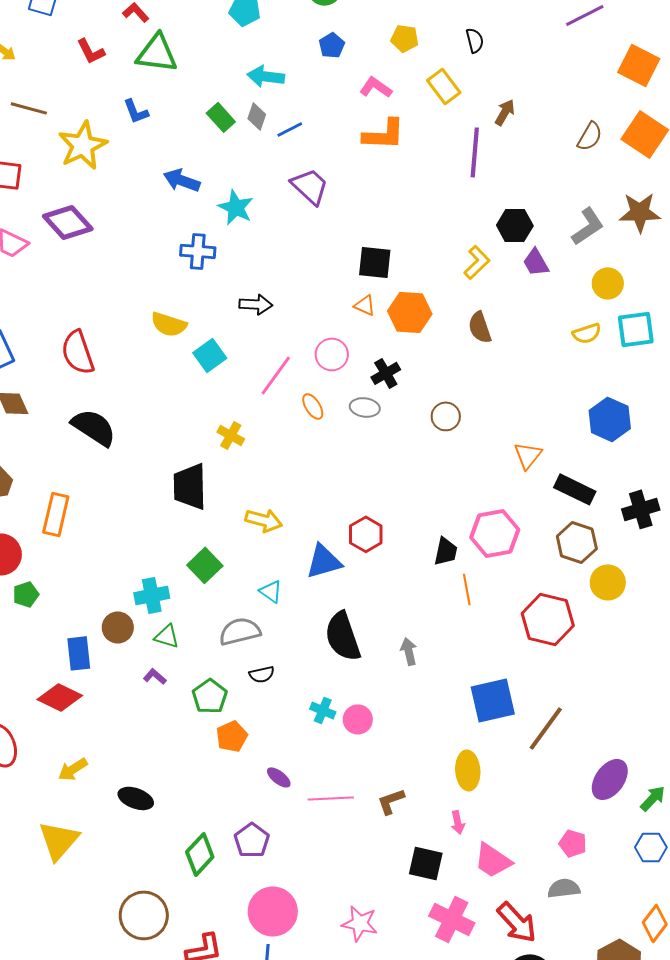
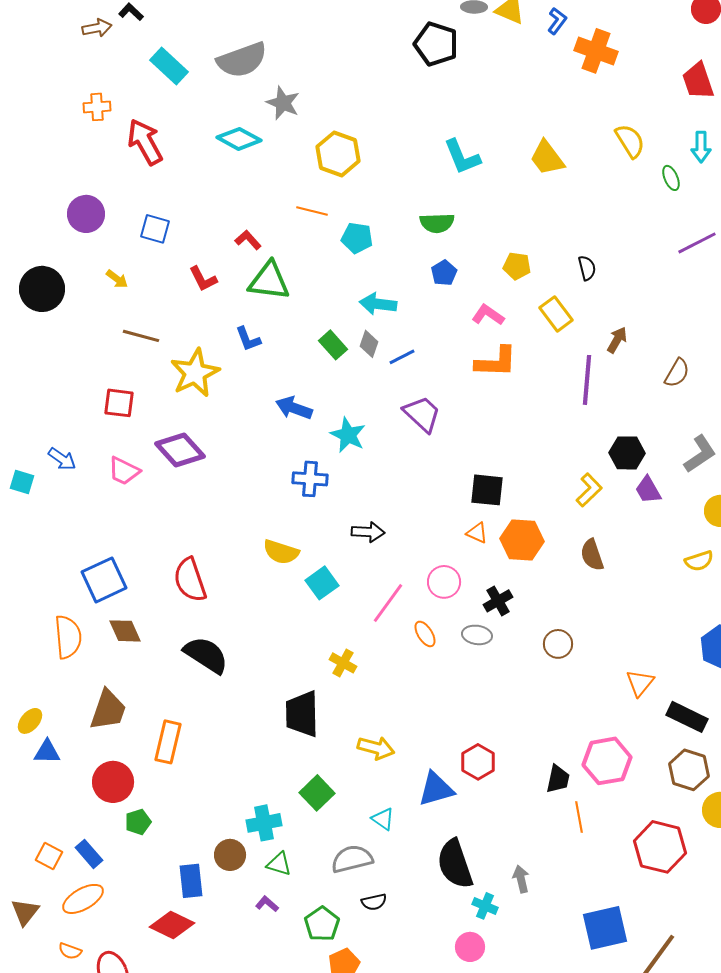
brown semicircle: (590, 136) -> (677, 373), moved
cyan cross: (323, 710) -> (485, 906), moved

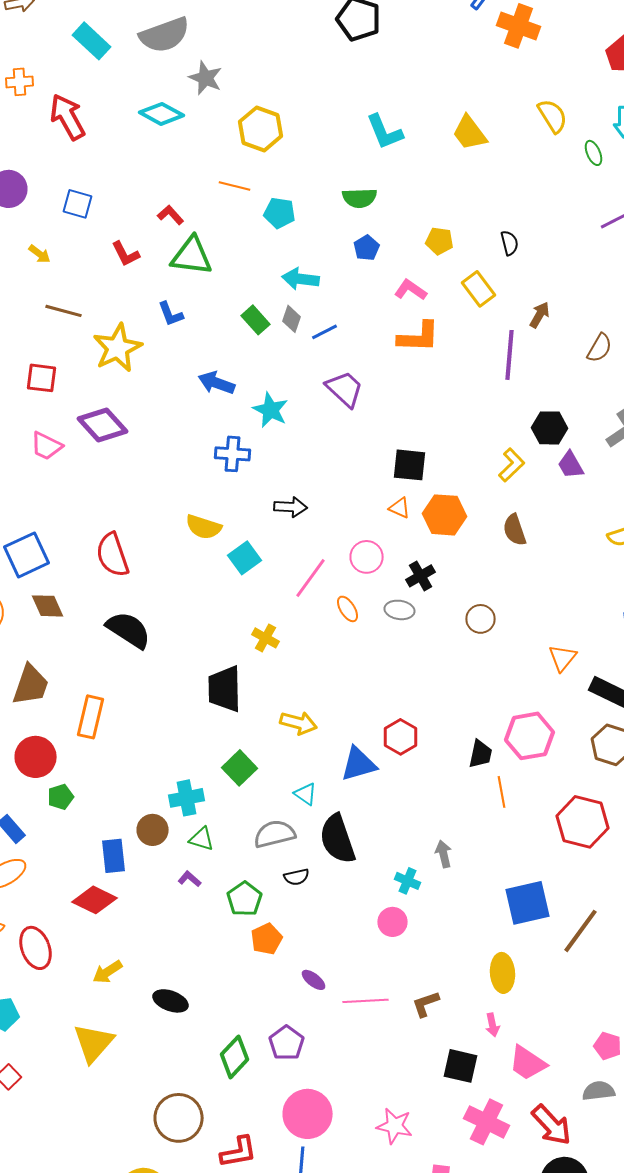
black semicircle: (455, 864) -> (338, 839), moved

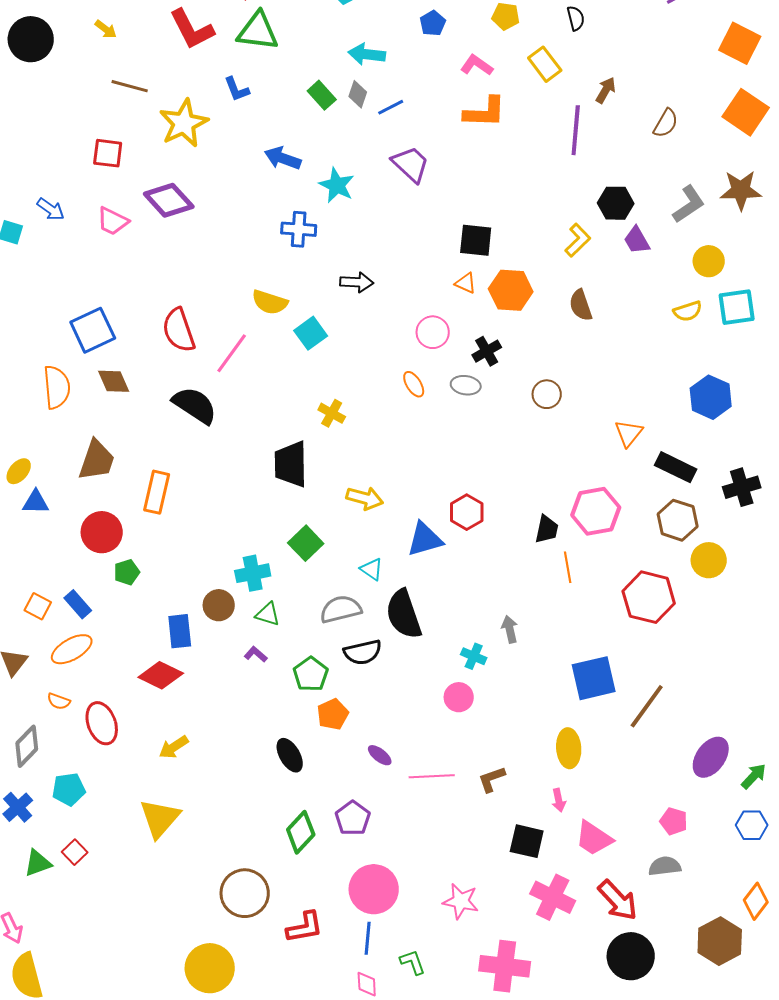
red L-shape: (126, 254) -> (192, 29), size x1.6
pink line: (310, 578) -> (232, 353), moved
black semicircle: (296, 877) -> (363, 652), size x1.5
black ellipse: (170, 1001) -> (290, 755), moved, turned 40

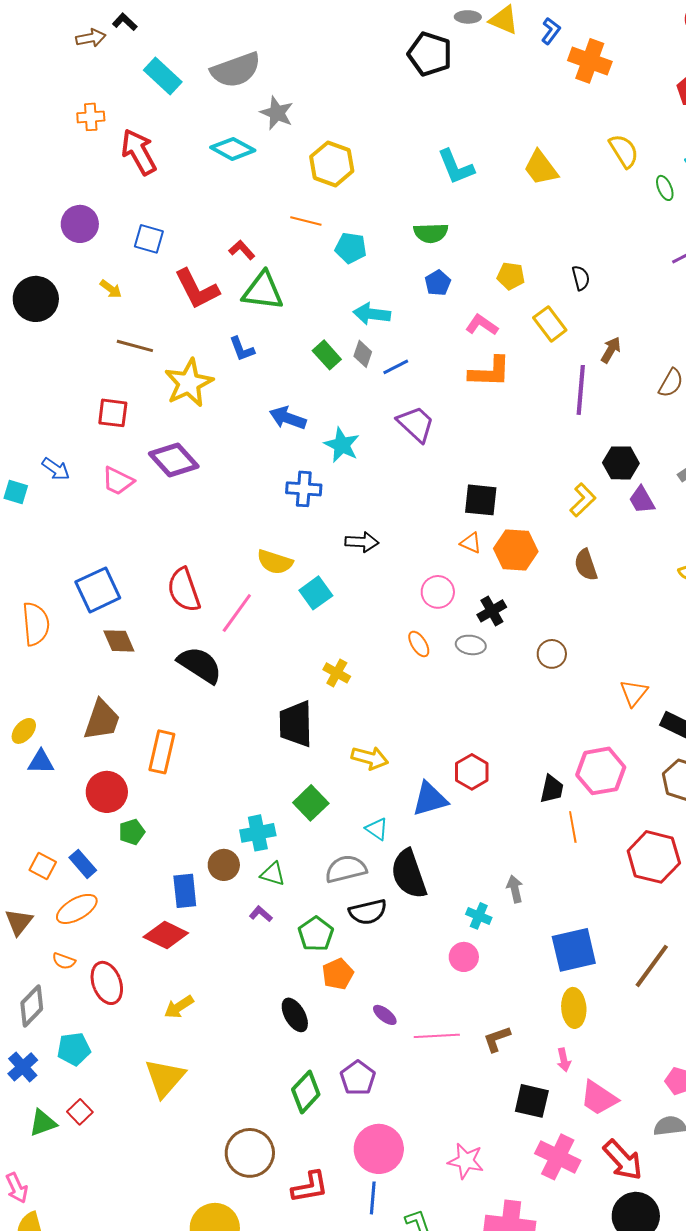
orange semicircle: (57, 387) -> (36, 624), moved
blue square: (594, 678) -> (574, 950), moved

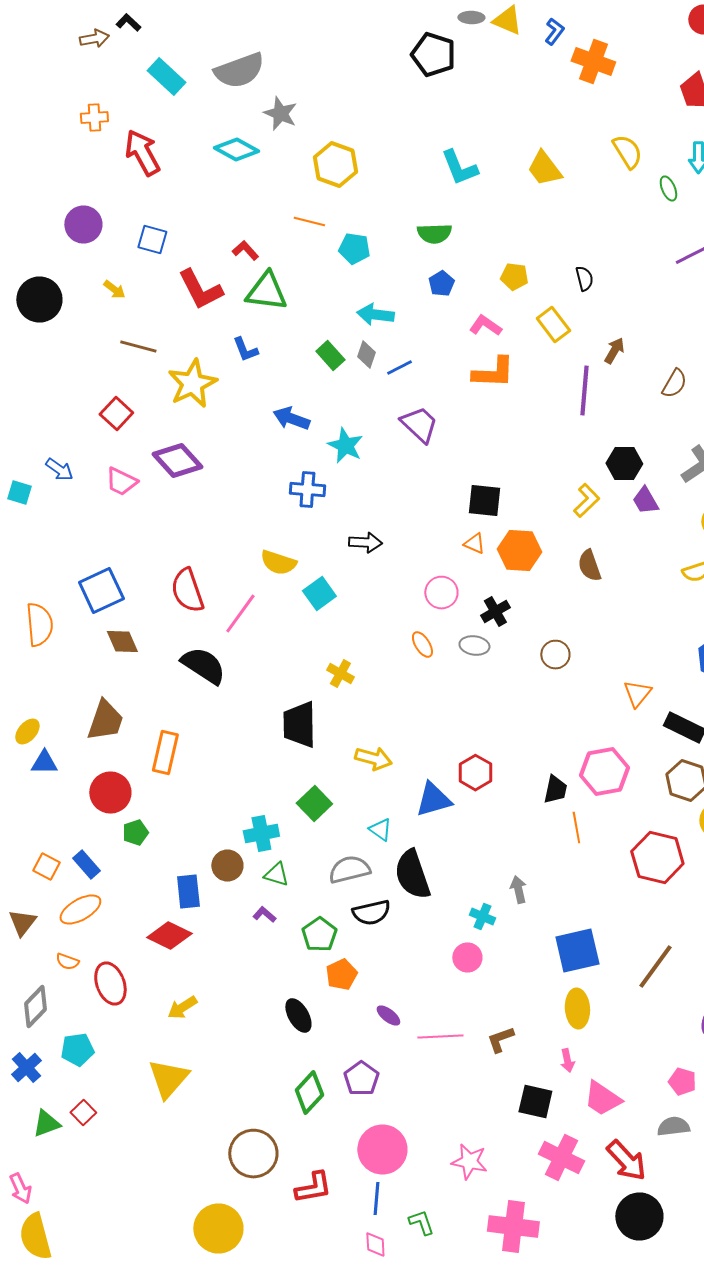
red square: (113, 413) -> (116, 414), turned 36

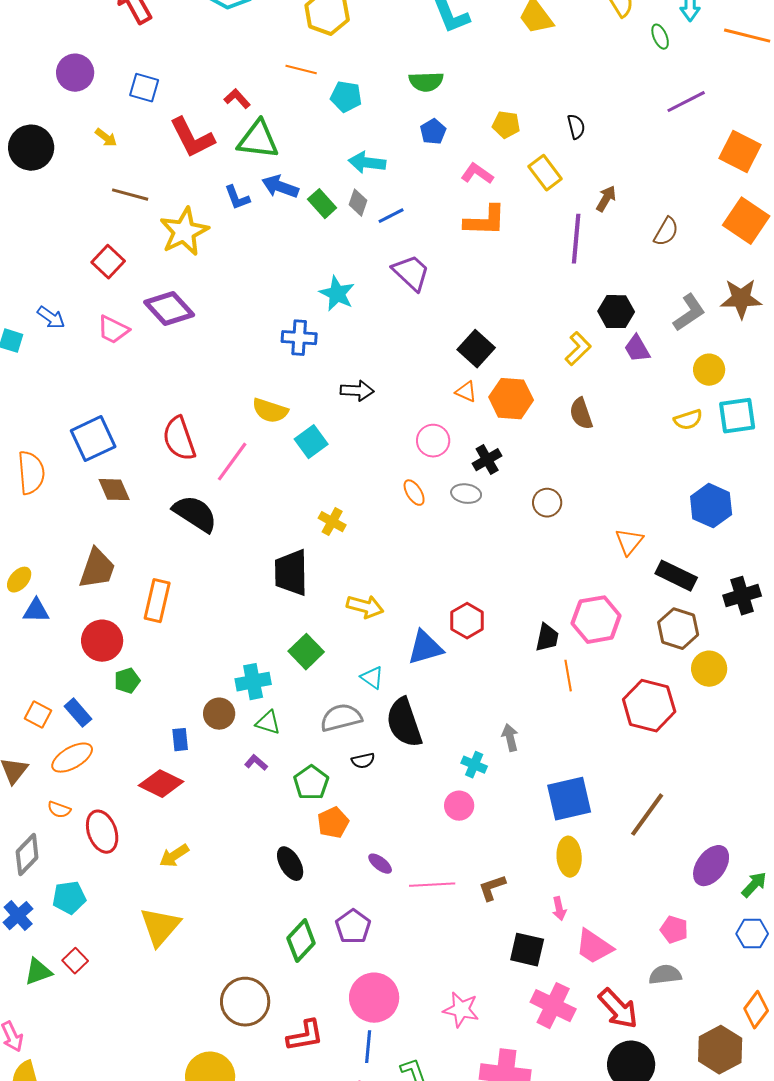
blue arrow: (291, 418) -> (280, 187), moved
black square: (484, 500) -> (476, 349), turned 36
blue rectangle: (188, 892) -> (180, 740), size x0.7
black semicircle: (371, 912) -> (363, 761), size x0.6

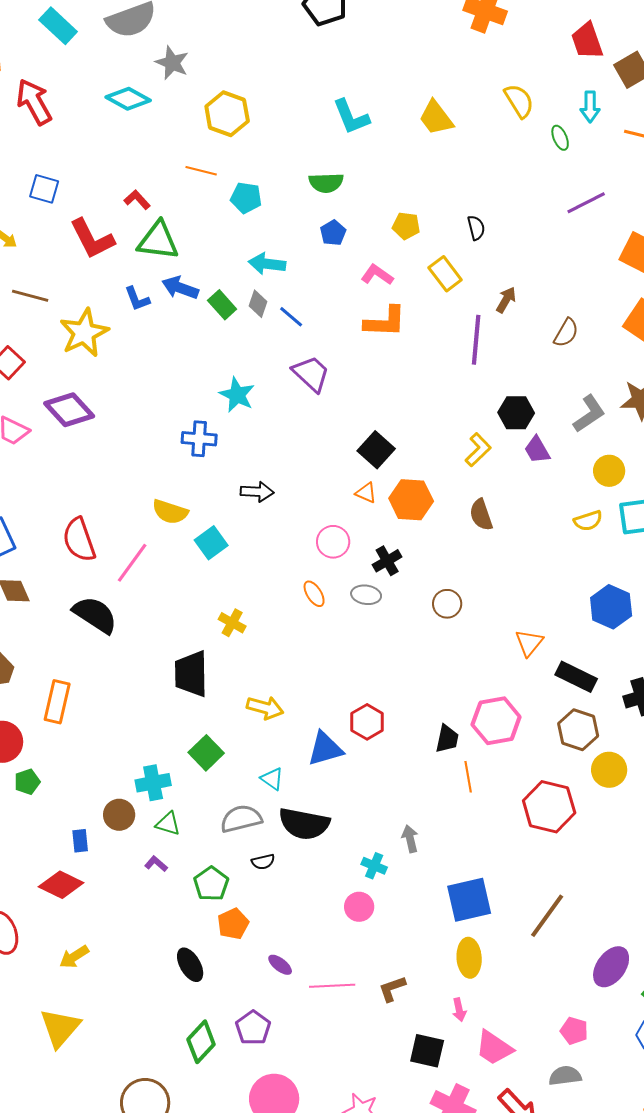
blue line: (391, 216) -> (291, 317), turned 68
black semicircle: (404, 723) -> (304, 824), turned -60

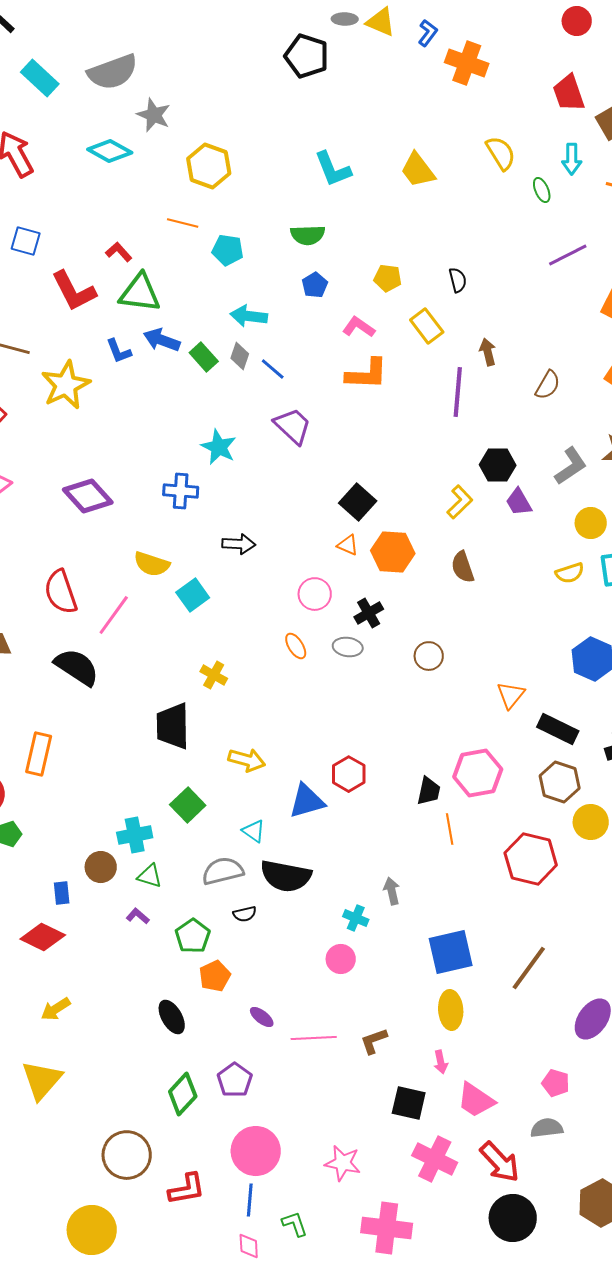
brown arrow: (506, 300) -> (488, 352), turned -44
purple diamond: (69, 410) -> (88, 496), moved

